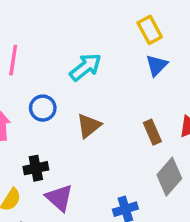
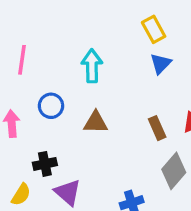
cyan arrow: (85, 67) -> (92, 66), turned -52
brown triangle: (89, 126) -> (96, 122), turned 40

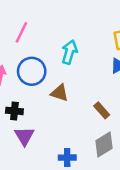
blue circle: (51, 106) -> (32, 71), size x1.5
brown rectangle: (157, 128) -> (102, 110), turned -35

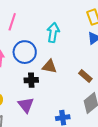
black cross: (14, 111) -> (31, 80), moved

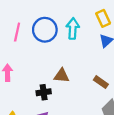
cyan arrow: (53, 32) -> (73, 28), moved
blue circle: (25, 52) -> (45, 30), moved

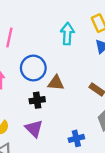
blue circle: (45, 30) -> (33, 68), moved

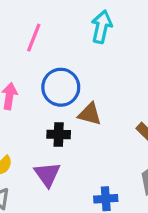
cyan arrow: (67, 34) -> (102, 27), moved

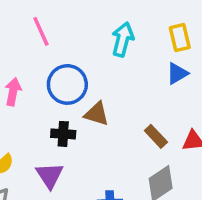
cyan arrow: (102, 27) -> (123, 39), moved
pink line: (34, 38) -> (41, 31), turned -48

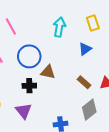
blue triangle: (177, 73) -> (85, 49), moved

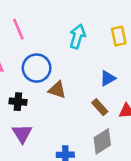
blue triangle: (85, 49) -> (108, 78), moved
black cross: (29, 86) -> (18, 102), moved

